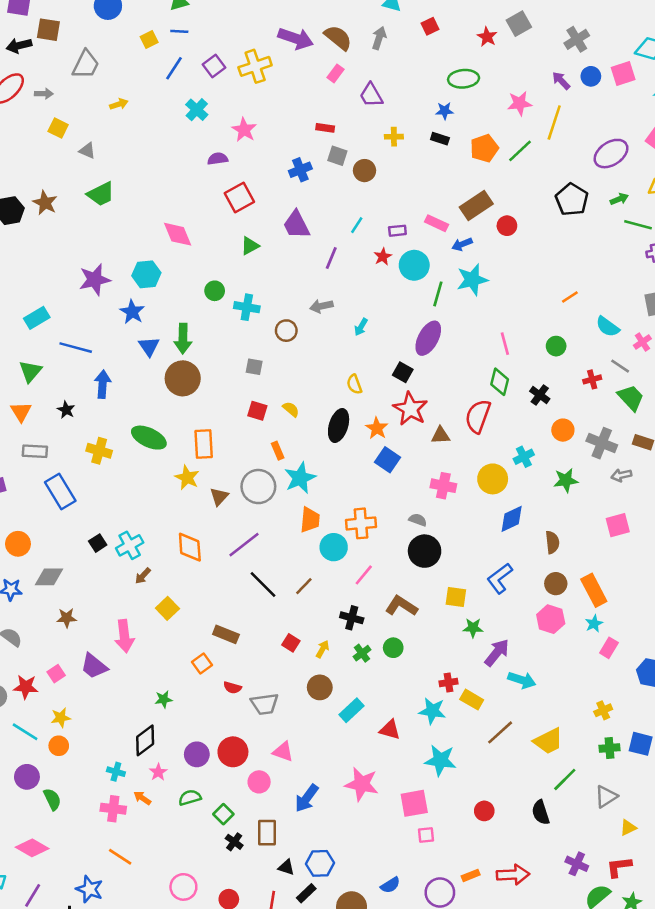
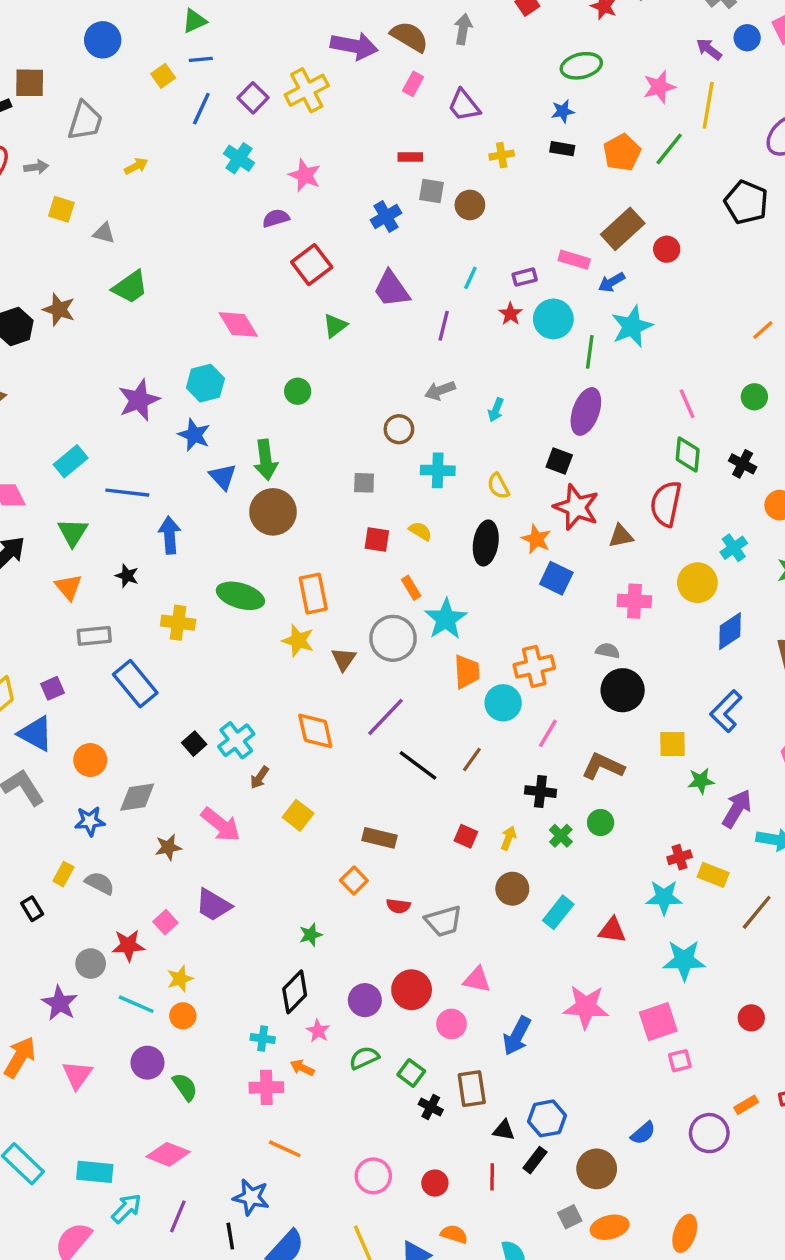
cyan cross: (247, 307) -> (438, 470), moved
pink arrow: (124, 636) -> (221, 825), moved, turned -36

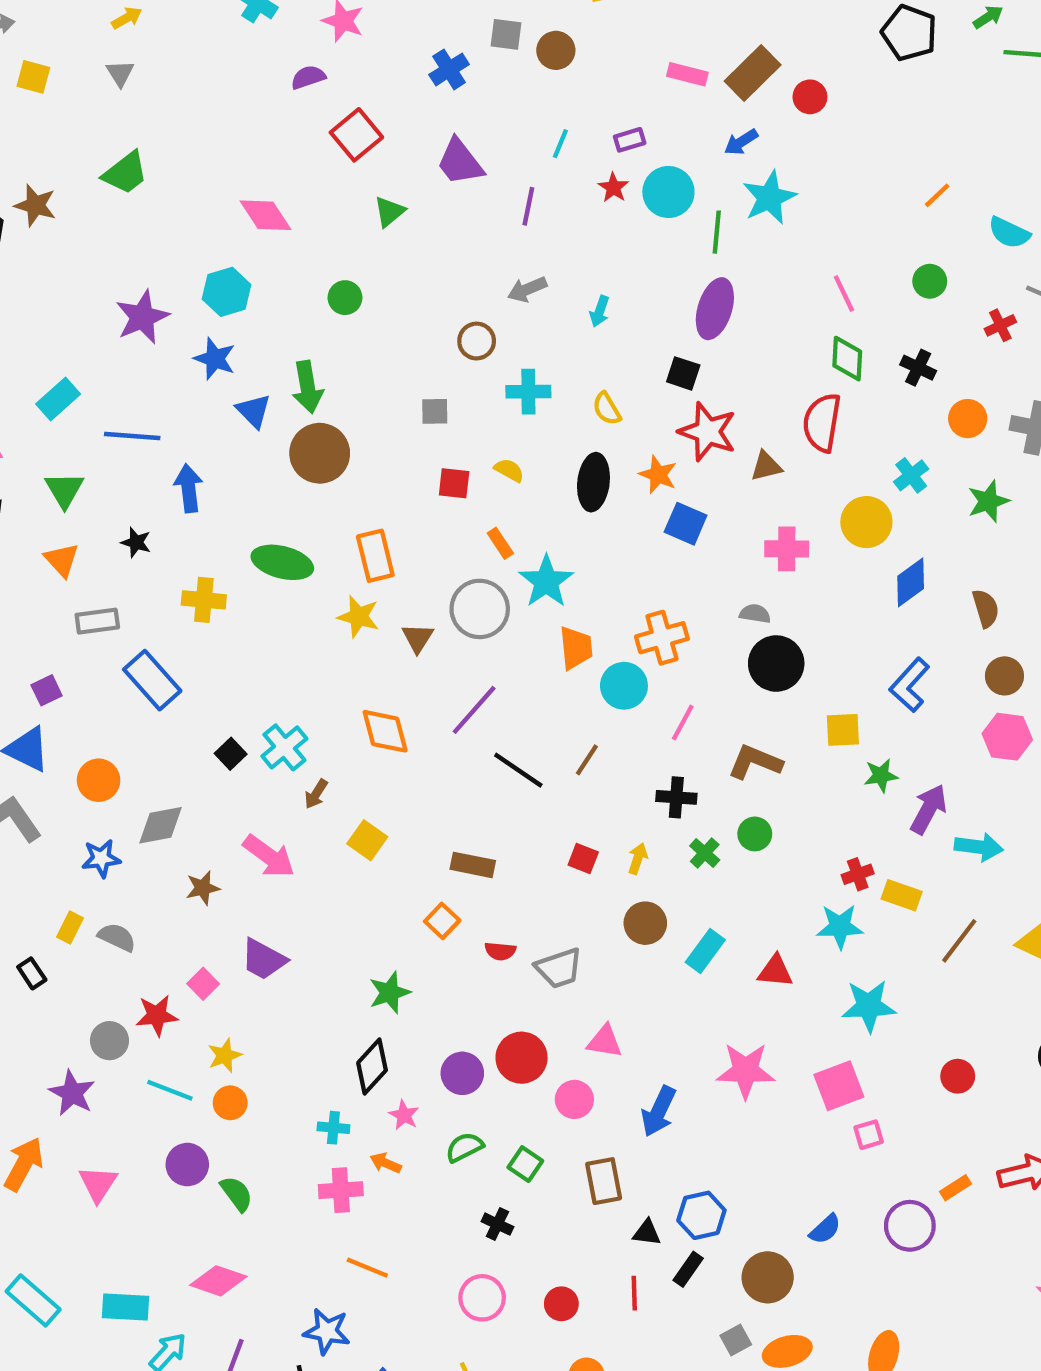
gray triangle: (104, 233) -> (120, 73), moved, turned 45
pink rectangle: (574, 260) -> (687, 74), moved
green star: (311, 935) -> (390, 992), size x1.4
black cross: (431, 1107) -> (497, 1224), moved

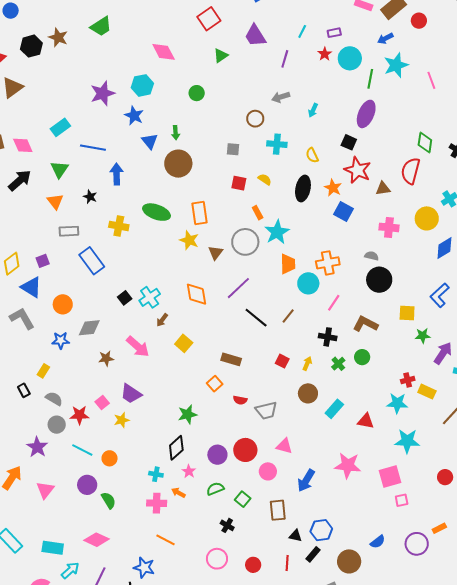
pink line: (844, 294) -> (431, 80), moved
green arrow: (308, 387) -> (176, 133), size x0.6
gray semicircle: (117, 937) -> (54, 399), moved
yellow star: (225, 1055) -> (122, 420), moved

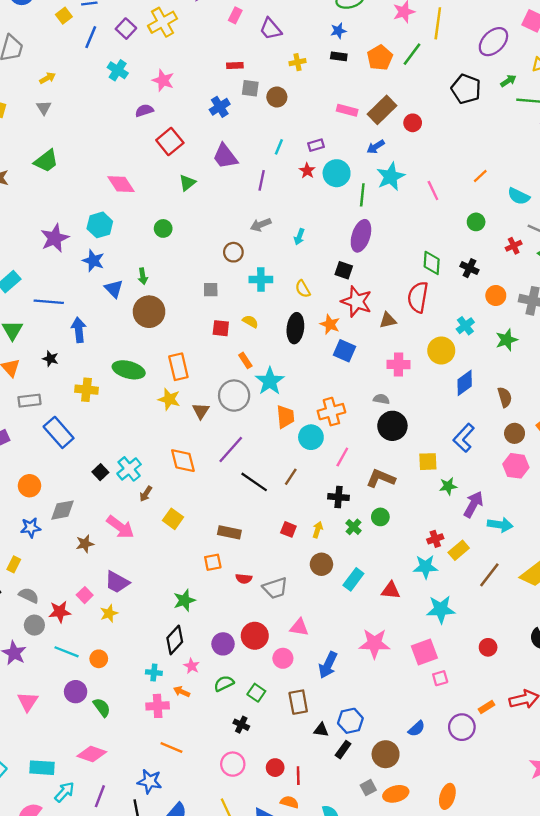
orange square: (215, 384) -> (213, 562), turned 35
yellow rectangle: (427, 392) -> (459, 550), turned -60
red line: (287, 563) -> (298, 776), moved

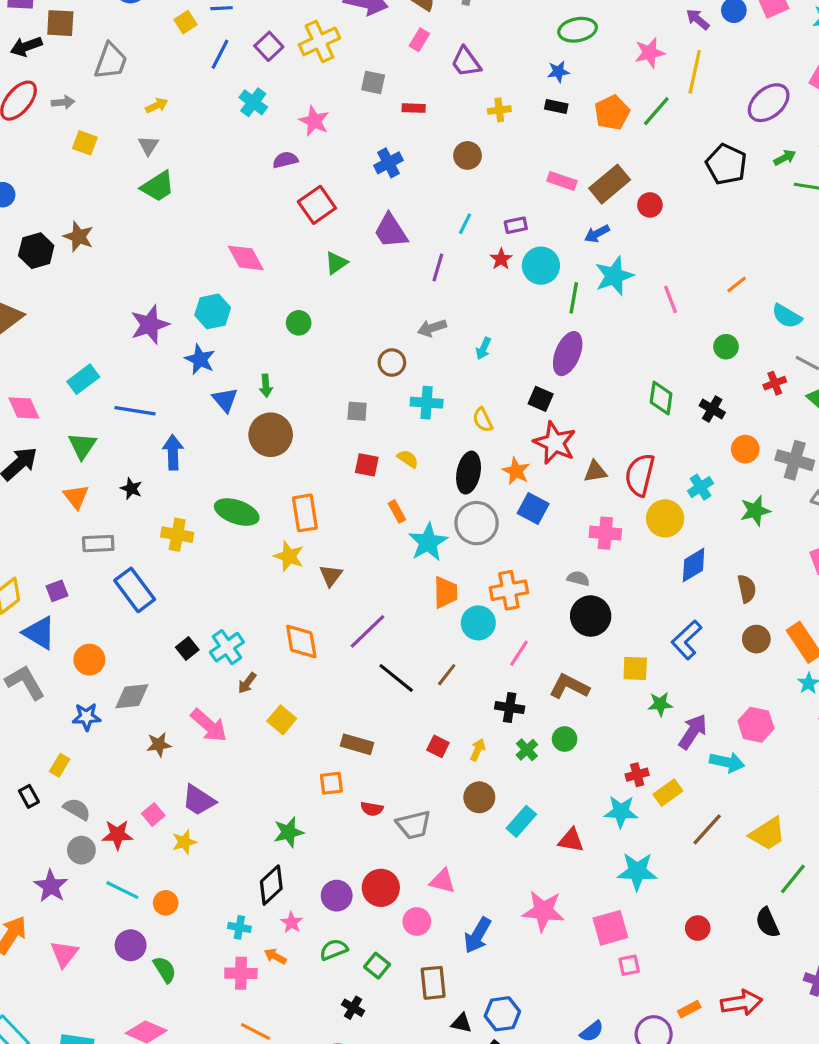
gray square: (250, 88) -> (373, 82), moved
green trapezoid: (46, 161) -> (158, 186), moved
red semicircle: (418, 297) -> (640, 475), moved
gray circle: (234, 396) -> (477, 523), moved
pink hexagon: (516, 466) -> (756, 725), moved

